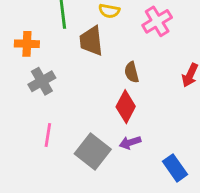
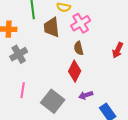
pink cross: (157, 21) -> (81, 23), moved
purple arrow: (130, 143) -> (86, 95), moved

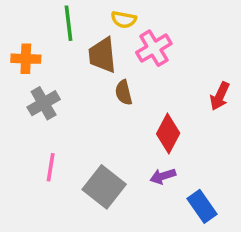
brown semicircle: (79, 48) -> (124, 93), moved
red diamond: (75, 71) -> (168, 133), moved

